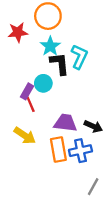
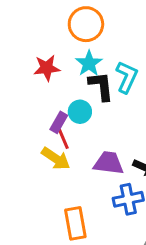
red star: (18, 32) -> (47, 68), moved
yellow arrow: (25, 136) -> (56, 159), moved
orange rectangle: (58, 149) -> (75, 223), moved

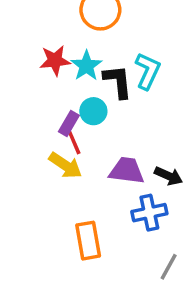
cyan star: (89, 63) -> (86, 66), moved

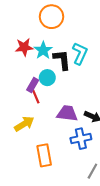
yellow arrow: (65, 165) -> (24, 124), moved, turned -66

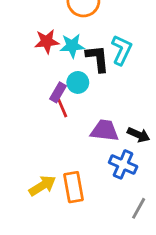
cyan star: (43, 50) -> (72, 46), turned 30
yellow arrow: (24, 124) -> (42, 186), moved
blue cross: (81, 139) -> (123, 164), turned 36

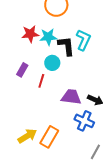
purple rectangle: (58, 92) -> (22, 70), moved
red line: (62, 108) -> (41, 81), turned 40
orange rectangle: (74, 187) -> (49, 137), turned 40

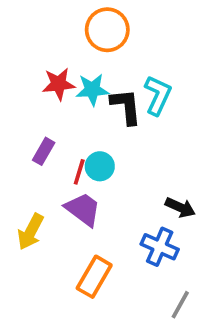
cyan circle: (52, 63) -> (100, 166), moved
purple trapezoid: (71, 97) -> (83, 209), moved, turned 30
yellow arrow: (27, 136) -> (31, 232), moved, turned 150

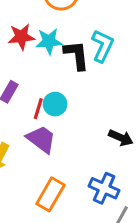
blue cross: (160, 247) -> (104, 188), moved

